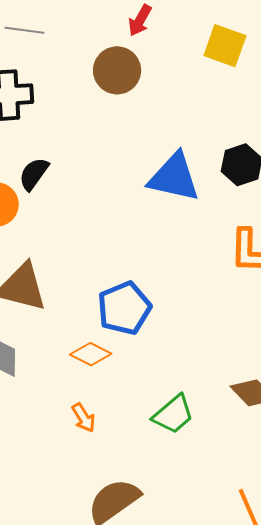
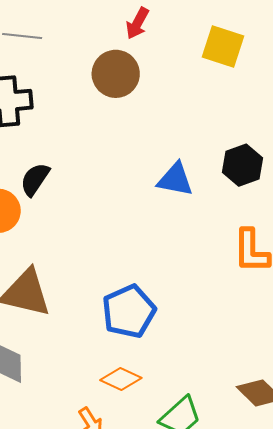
blue triangle: (174, 177) -> (175, 179), size x0.7
orange diamond: (91, 354) -> (121, 379), moved

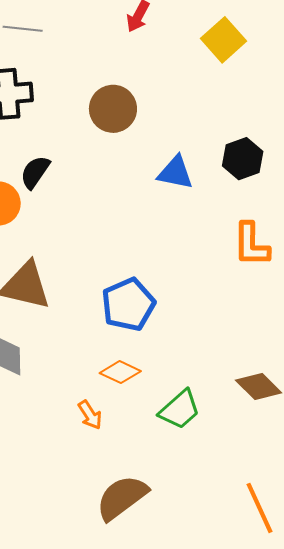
yellow square: (223, 46) -> (223, 40), turned 30
brown circle: (116, 74) -> (113, 109), moved

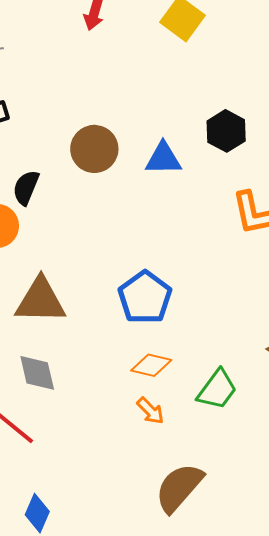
brown circle: (113, 109) -> (94, 149), moved
orange arrow: (90, 415) -> (150, 411), moved

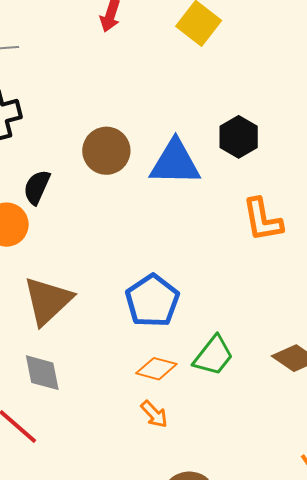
blue triangle: (163, 159) -> (175, 163), size x1.4
brown triangle: (40, 301) -> (48, 301), turned -46
green trapezoid: (217, 390) -> (213, 356), moved

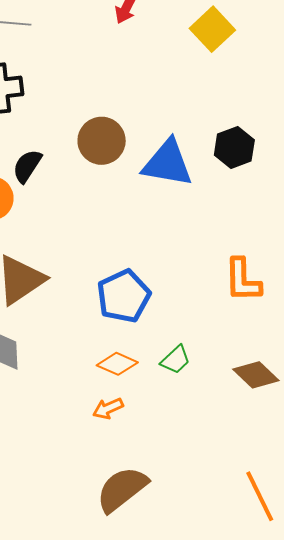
orange L-shape: (262, 220) -> (243, 280), moved
green trapezoid: (213, 356) -> (176, 360), size x0.7
orange arrow: (154, 414) -> (108, 408), turned 100

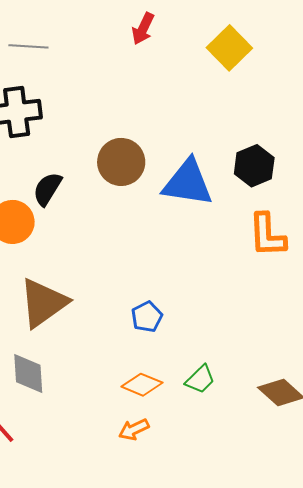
orange L-shape: (243, 280) -> (267, 235), moved
blue pentagon: (124, 296) -> (147, 317), size x0.6

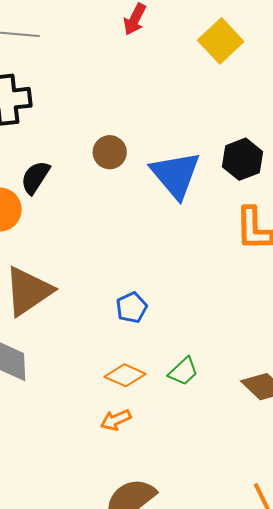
brown circle: (121, 162) -> (110, 152), size x0.7
blue triangle: (188, 183) -> (176, 175), turned 40

